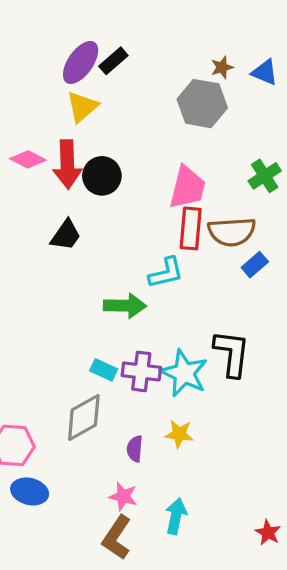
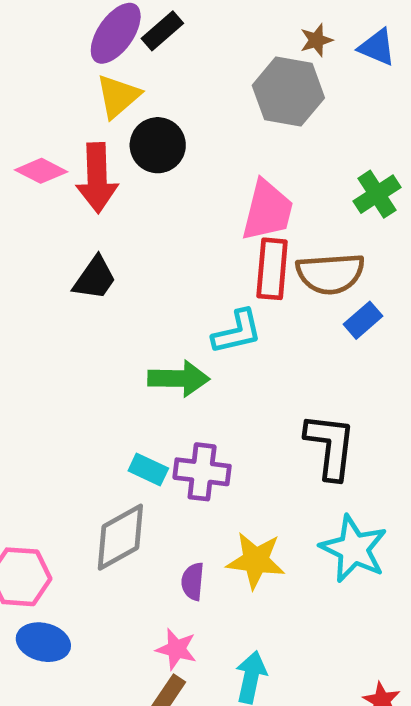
black circle: (102, 176) -> (158, 145), moved
cyan star: (184, 373) -> (354, 549), moved
yellow star: (179, 434) -> (256, 560), size x1.4

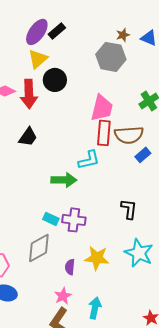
black L-shape: (330, 446) -> (129, 209), size x0.7
pink star: (176, 649) -> (63, 296), turned 30

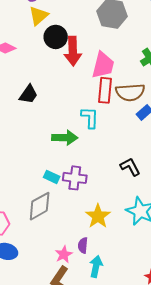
red arrow: (29, 94) -> (73, 51), moved
cyan L-shape: (89, 160) -> (90, 117), turned -75
black L-shape: (129, 209) -> (130, 167), turned -35
yellow star: (97, 258) -> (98, 216), turned 30
purple semicircle: (70, 267) -> (83, 245), moved

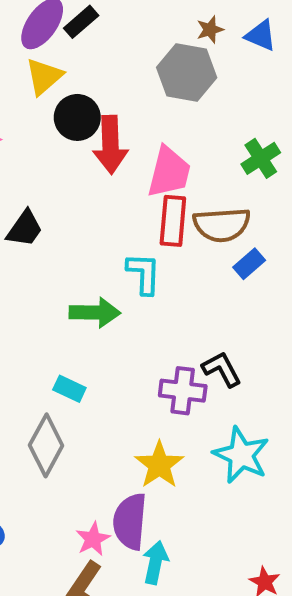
purple cross: (75, 178) -> (183, 391), moved
gray diamond: (40, 206) -> (46, 445), turned -32
purple semicircle: (83, 245) -> (130, 521), size x1.8

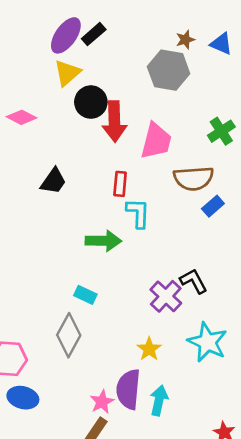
red rectangle: (173, 221) -> (120, 184), moved, size x0.7
purple cross: (183, 391) -> (166, 296), turned 36
yellow star: (159, 465) -> (149, 349), size x0.7
cyan arrow: (155, 562) -> (159, 400), moved

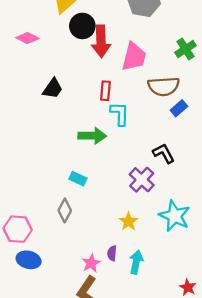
black L-shape: (194, 281) -> (164, 153), moved
gray diamond: (69, 335) -> (65, 210), size x0.7
purple semicircle: (128, 389) -> (112, 253), size x0.5

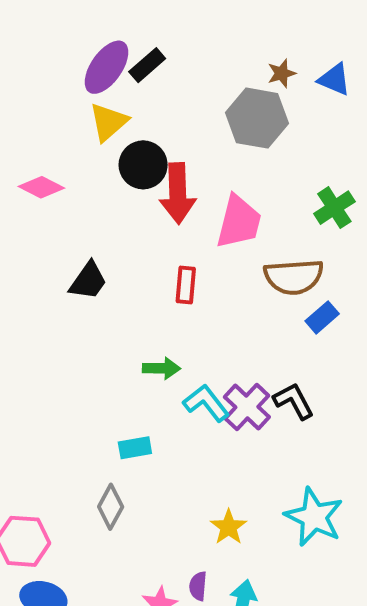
cyan L-shape: (120, 114) -> (206, 403), moved, turned -40
green arrow: (92, 136) -> (161, 368), size x0.7
cyan rectangle: (78, 179) -> (135, 448), turned -35
purple cross: (142, 180) -> (247, 407), moved

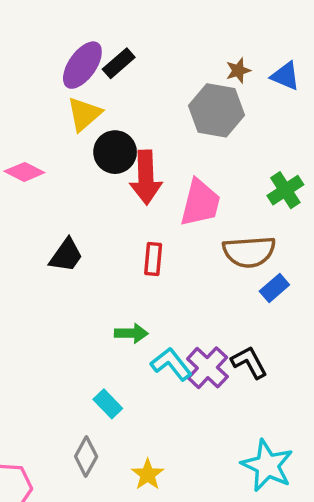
cyan rectangle: (135, 448) -> (108, 404), turned 56
yellow star: (229, 527) -> (148, 475), moved

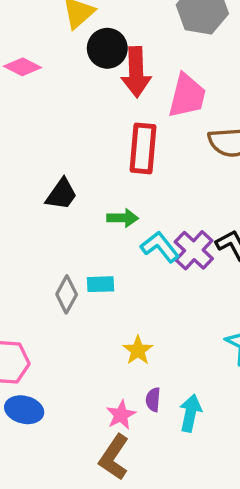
black trapezoid: (66, 255) -> (61, 194), moved
red rectangle: (153, 259) -> (143, 148), size x1.6
cyan rectangle: (108, 404) -> (101, 284), turned -48
gray diamond: (86, 456) -> (67, 294), moved

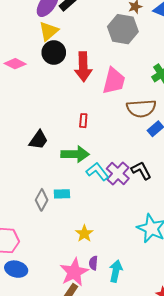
black circle: (107, 48) -> (54, 52), moved
red rectangle: (143, 148) -> (83, 121), moved, size x0.5
green arrow: (123, 218) -> (75, 154), size x1.5
pink star: (121, 415) -> (74, 272), size x1.6

